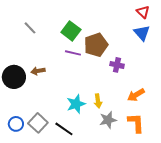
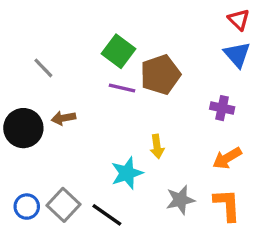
gray line: (30, 28) -> (43, 68), moved
purple cross: (117, 65) -> (222, 108), moved
yellow arrow: (98, 101) -> (157, 146), moved

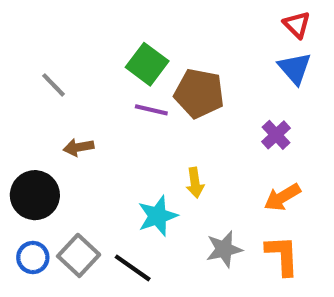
brown pentagon: (160, 75) -> (199, 93), turned 30
purple cross: (222, 108) -> (276, 135), turned 35
black circle: (23, 128) -> (35, 195), moved

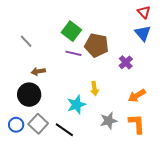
purple cross: (276, 135) -> (126, 62), moved
black circle: (35, 195) -> (29, 95), moved

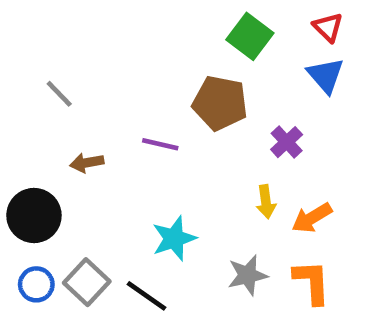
green square: (71, 31) -> (250, 36), moved
purple line: (73, 53) -> (160, 144), moved
yellow arrow: (95, 89) -> (266, 202), moved
black circle: (29, 95) -> (34, 216), moved

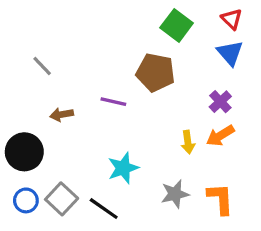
purple cross: (287, 142) -> (220, 102), moved
orange arrow: (312, 218) -> (220, 136), moved

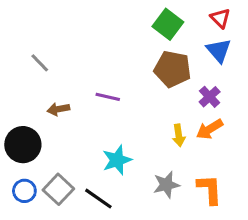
brown pentagon: (156, 72) -> (173, 69), moved

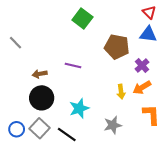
green square: (168, 24) -> (82, 19), moved
blue triangle: (219, 51) -> (148, 34), turned -42
gray line: (40, 63) -> (16, 43), moved
black circle: (23, 145) -> (42, 98), moved
orange L-shape: (210, 189) -> (151, 115), moved

